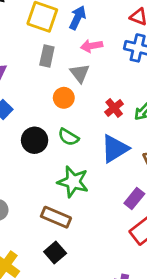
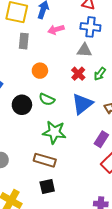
gray triangle: (80, 73) -> (84, 50), moved, turned -42
black square: (55, 252) -> (47, 186), turned 35

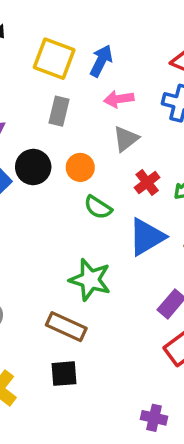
gray triangle: (84, 50) -> (126, 139), moved, turned -49
green semicircle: (47, 99) -> (98, 207), moved
black circle: (22, 105) -> (33, 167), moved

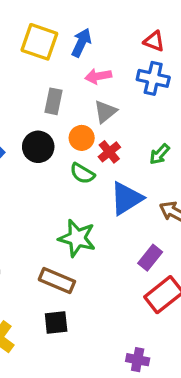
gray rectangle: (59, 111) -> (53, 101), moved
black circle: (33, 167) -> (38, 147), moved
orange circle: (80, 167) -> (82, 138), moved
red cross: (147, 182) -> (109, 152), moved

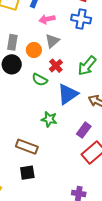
gray rectangle: (53, 101) -> (12, 42), moved
orange circle: (82, 138) -> (34, 50), moved
green arrow: (159, 154) -> (87, 66), size x1.5
green star: (77, 238) -> (49, 119), moved, size x0.7

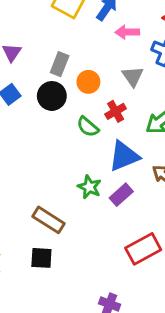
pink arrow: (47, 19) -> (127, 32), moved
gray triangle: (52, 41) -> (133, 76), moved, turned -35
purple rectangle: (84, 130) -> (121, 195), moved

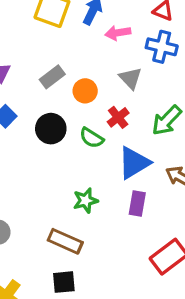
gray rectangle: (60, 64) -> (52, 77), turned 40
black circle: (52, 96) -> (51, 129), moved
green star: (89, 187) -> (85, 201), moved, turned -30
purple rectangle: (121, 195) -> (137, 203), turned -30

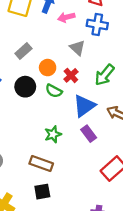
orange circle: (85, 91) -> (48, 68), moved
purple rectangle: (137, 203) -> (89, 134), turned -42

